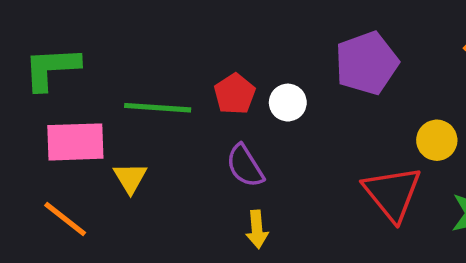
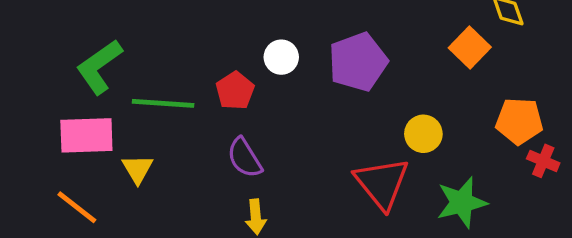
green L-shape: (51, 68) -> (99, 67), moved, turned -32
white circle: (288, 103) -> (281, 57), moved

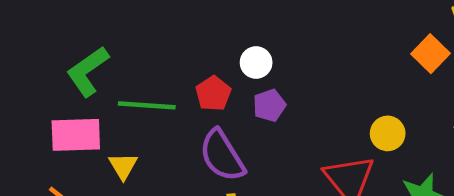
purple pentagon: (358, 62) -> (269, 105), moved, size x0.6
purple semicircle: (245, 158) -> (222, 156), size x1.4

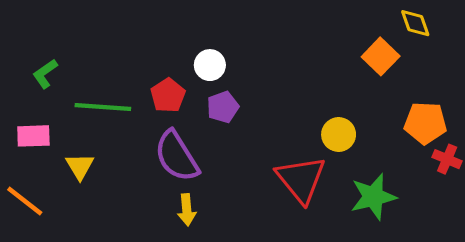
green L-shape: (88, 71) -> (45, 74), size x0.6
pink rectangle: (76, 135) -> (33, 136), size x0.7

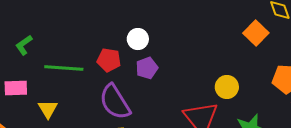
red pentagon: (168, 95) -> (109, 60), turned -30

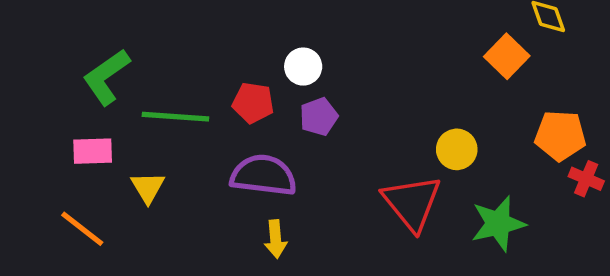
green L-shape: (24, 45) -> (106, 77), size x1.6
purple semicircle: (115, 102) -> (263, 175), turned 129

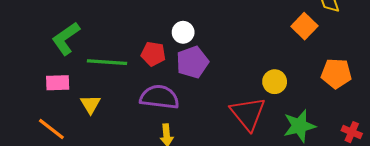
purple pentagon: (319, 117) -> (192, 62), size x1.4
red cross: (586, 179) -> (352, 132), moved

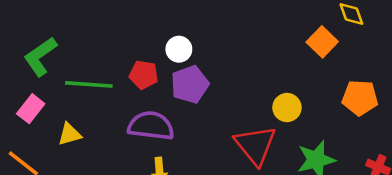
pink rectangle: (58, 83) -> (31, 109), turned -50
yellow triangle: (91, 104) -> (70, 134), turned 45

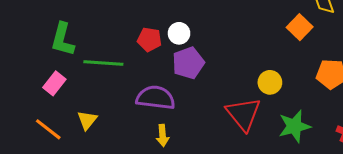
green L-shape: (40, 56) -> (63, 39), turned -40
red pentagon: (144, 75) -> (149, 39), moved
yellow triangle: (70, 134) -> (87, 120), moved, turned -35

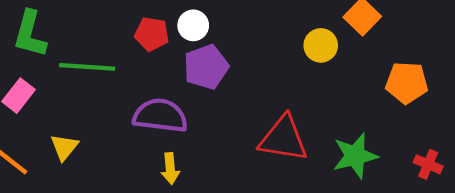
yellow circle: (270, 82) -> (321, 45), moved
red triangle: (243, 114) -> (283, 139), turned -42

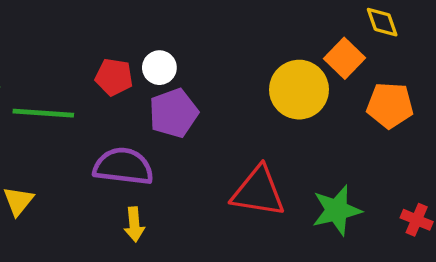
yellow circle: (321, 45) -> (299, 90), size x1.6
orange pentagon: (407, 83) -> (390, 105), moved

